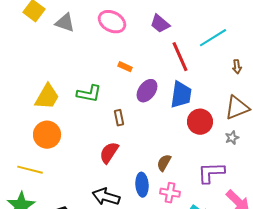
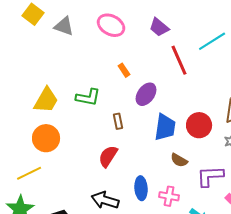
orange rectangle: (125, 67) -> (124, 70), turned 32
blue trapezoid: (181, 95) -> (165, 127), moved
brown semicircle: (164, 163) -> (179, 160), moved, turned -90
yellow line: (30, 170) -> (29, 173), turned -40

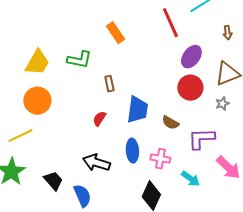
orange rectangle: (124, 70) -> (115, 33), size x1.5
purple ellipse: (146, 94) -> (191, 57), moved
blue trapezoid: (165, 127) -> (137, 110), moved
red semicircle: (108, 156) -> (99, 119), size x0.7

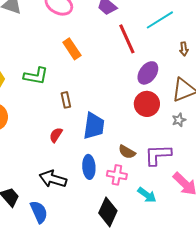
brown semicircle: (170, 123) -> (127, 152), moved

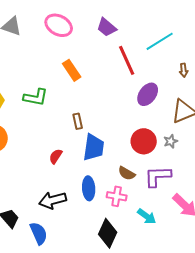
brown rectangle: (66, 100) -> (78, 121), moved
red circle: (147, 104) -> (144, 141), moved
gray star: (179, 120) -> (171, 141), moved
black arrow: (53, 179) -> (53, 200), turned -32

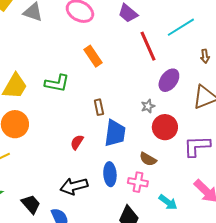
gray star: (171, 141) -> (148, 106), moved
purple L-shape: (158, 176) -> (197, 146), moved

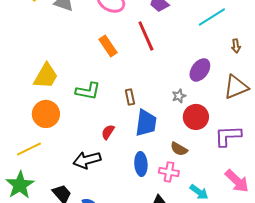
red line: (148, 46) -> (146, 36), moved
orange rectangle: (93, 56) -> (108, 46), moved
green L-shape: (57, 83) -> (88, 91), moved
black arrow: (74, 186) -> (87, 160), moved

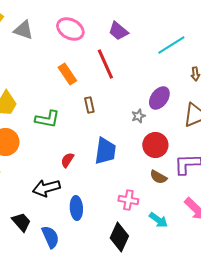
gray star: (179, 96) -> (138, 116), moved
brown rectangle: (130, 97) -> (89, 105), moved
brown semicircle: (179, 149) -> (158, 177), moved
blue ellipse: (141, 164) -> (76, 208), moved

